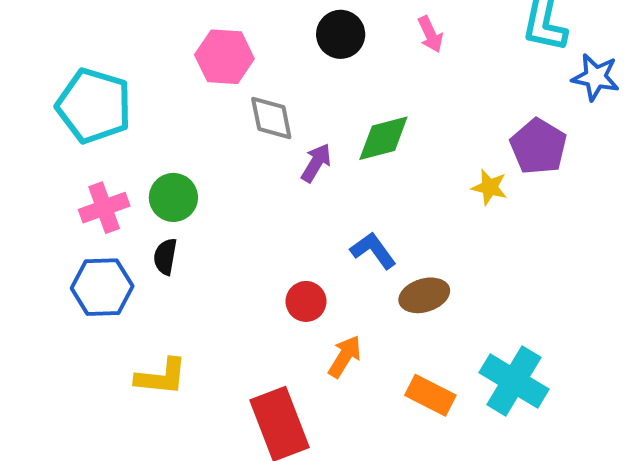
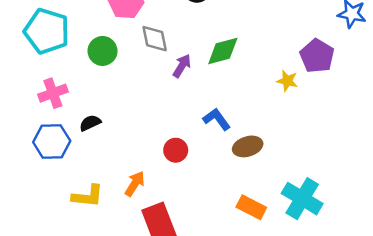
green circle: (173, 197) -> (103, 51), moved
black semicircle: (165, 257) -> (90, 123), turned 55
orange arrow: (345, 356) -> (135, 184), moved

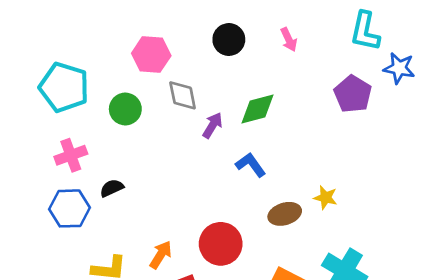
purple pentagon: (317, 56) -> (353, 94), moved
yellow star: (287, 81) -> (326, 198), moved
blue L-shape: (217, 119) -> (251, 165), moved
red circle: (176, 150) -> (221, 244), moved, size x1.6

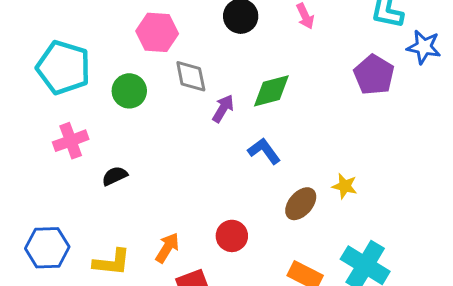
blue hexagon: (69, 208) -> (47, 248), moved
brown ellipse: (285, 214) -> (301, 204), turned -32
red circle: (221, 244) -> (232, 236), size x0.7

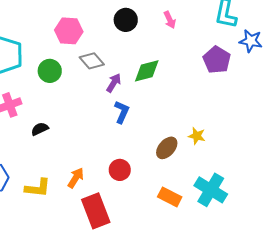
gray diamond: (191, 76) -> (92, 61), turned -30
blue L-shape: (264, 151) -> (122, 112), moved, turned 60

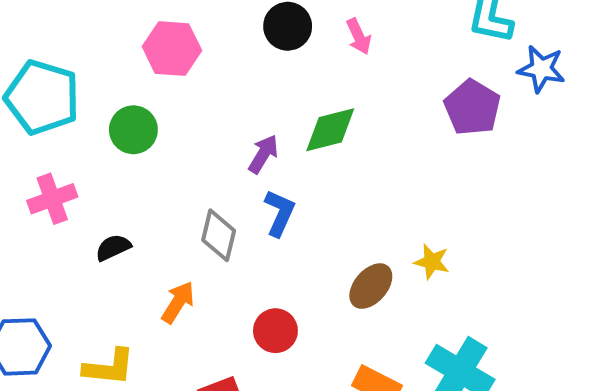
pink arrow: (170, 20) -> (359, 36), moved
gray diamond: (92, 61) -> (219, 235), moved, turned 55
orange arrow: (76, 178) -> (178, 302), moved

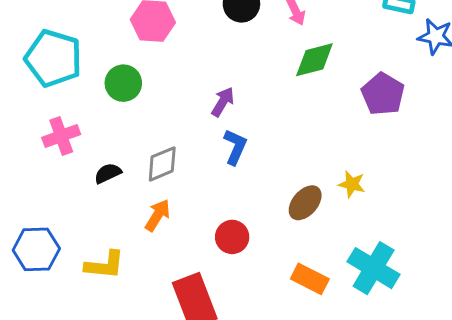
purple pentagon: (472, 107) -> (383, 94), moved
green diamond: (330, 130) -> (314, 60), moved
gray diamond: (219, 235) -> (162, 164), moved, turned 54

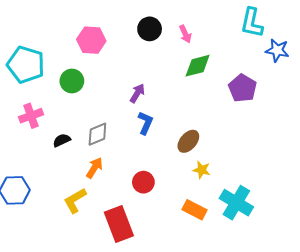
yellow star: (352, 184) -> (202, 170), moved
brown ellipse: (305, 203) -> (188, 141), moved
yellow L-shape: (105, 265) -> (75, 201), moved, turned 144

